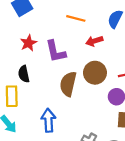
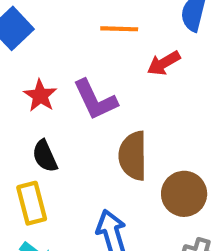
brown circle: (95, 73) -> (184, 194), moved

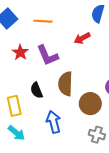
orange line: (119, 29) -> (43, 21), moved
black semicircle: (45, 156) -> (36, 90), moved

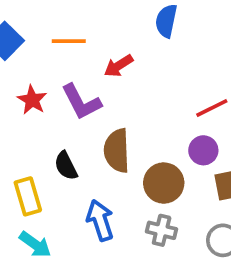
red arrow: (82, 38) -> (119, 66), moved
gray cross: (97, 135) -> (162, 230), moved

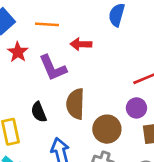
red arrow: (119, 66) -> (81, 44), turned 30
red star: (32, 100) -> (18, 52), moved

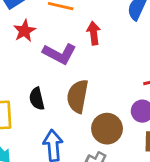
red arrow: (81, 44) -> (94, 33), turned 72
purple L-shape: (53, 68) -> (59, 54), turned -48

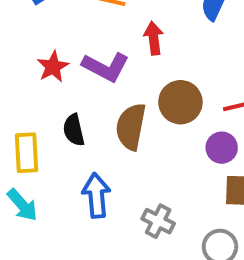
red star: (25, 31) -> (53, 67), moved
brown circle: (107, 129) -> (180, 102), moved

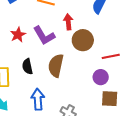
purple L-shape: (106, 67) -> (44, 36), turned 30
brown circle: (180, 102) -> (83, 40), moved

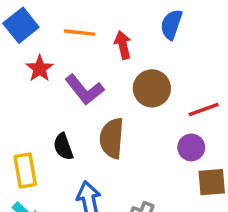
red arrow: (68, 22) -> (123, 45), moved
red star: (18, 35) -> (40, 69), moved

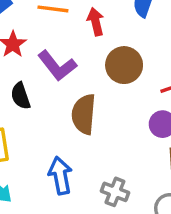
black semicircle: (63, 147) -> (21, 96), moved

